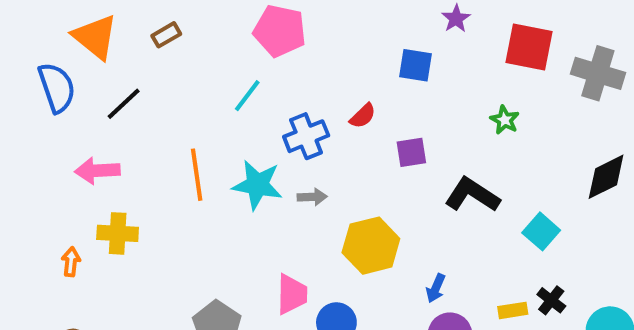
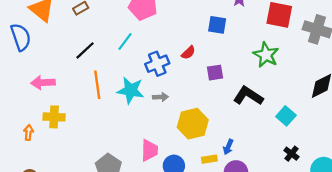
black line: (124, 104) -> (85, 50), moved
green star: (505, 120) -> (266, 55), size x1.6
yellow rectangle: (513, 310) -> (209, 159), moved

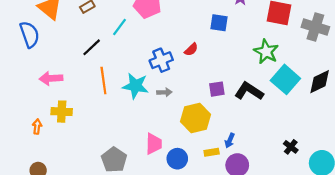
cyan line: (125, 42) -> (119, 27), moved
purple square: (215, 73) -> (217, 89), moved
cyan square: (286, 116) -> (285, 79), moved, size x1.5

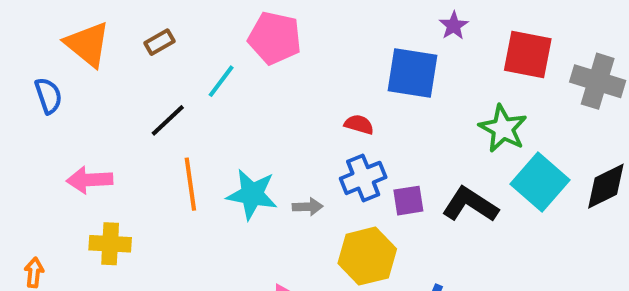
blue square: (219, 23) -> (412, 73), size x1.5
blue semicircle: (30, 34) -> (48, 96), size x0.7
red semicircle: (191, 49) -> (359, 124), turned -120
blue cross: (161, 60) -> (363, 178), moved
orange arrow: (37, 127) -> (34, 273), moved

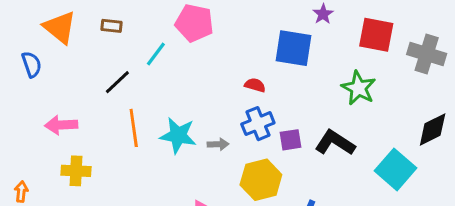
brown rectangle: (159, 42) -> (112, 26), turned 36
cyan square: (540, 182) -> (396, 169), moved

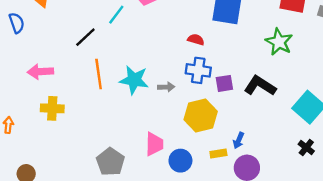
blue cross: (258, 124) -> (198, 70), turned 30

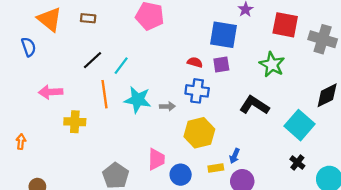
cyan line: (116, 15) -> (121, 66), moved
purple square: (224, 83) -> (221, 64), moved
yellow cross: (52, 108) -> (75, 122), moved

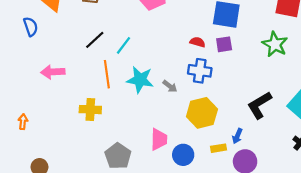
black L-shape: (254, 105) -> (259, 105), moved, turned -64
gray arrow: (167, 106) -> (170, 86), turned 40
yellow cross: (75, 122) -> (90, 110), moved

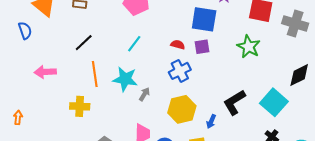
cyan line: (123, 45) -> (134, 44), moved
blue cross: (200, 71) -> (180, 71), turned -35
gray arrow: (170, 86) -> (144, 94), moved, turned -96
blue arrow: (237, 136) -> (211, 122), moved

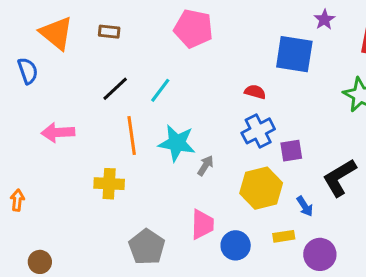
cyan line: (134, 44) -> (160, 90), moved
purple square: (202, 47) -> (291, 151), moved
blue arrow: (211, 122) -> (305, 206), turned -56

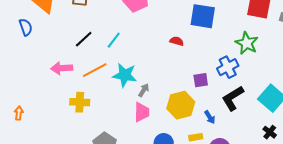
blue cross: (258, 131) -> (228, 67), moved
pink arrow: (58, 132) -> (62, 68), moved
orange line: (132, 135) -> (95, 70), turned 70
pink trapezoid: (202, 224) -> (142, 112), moved

